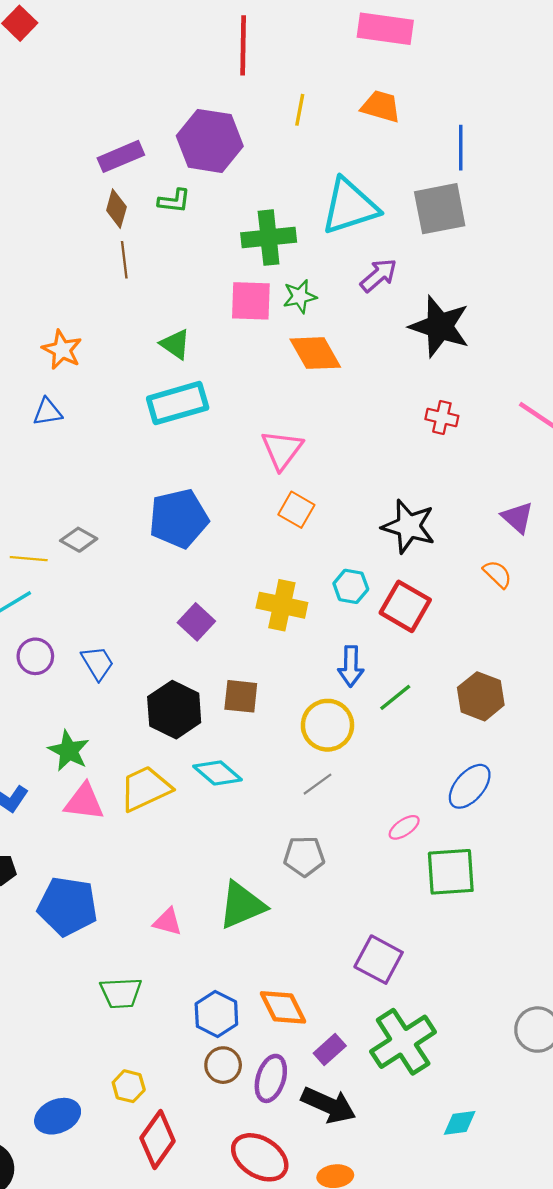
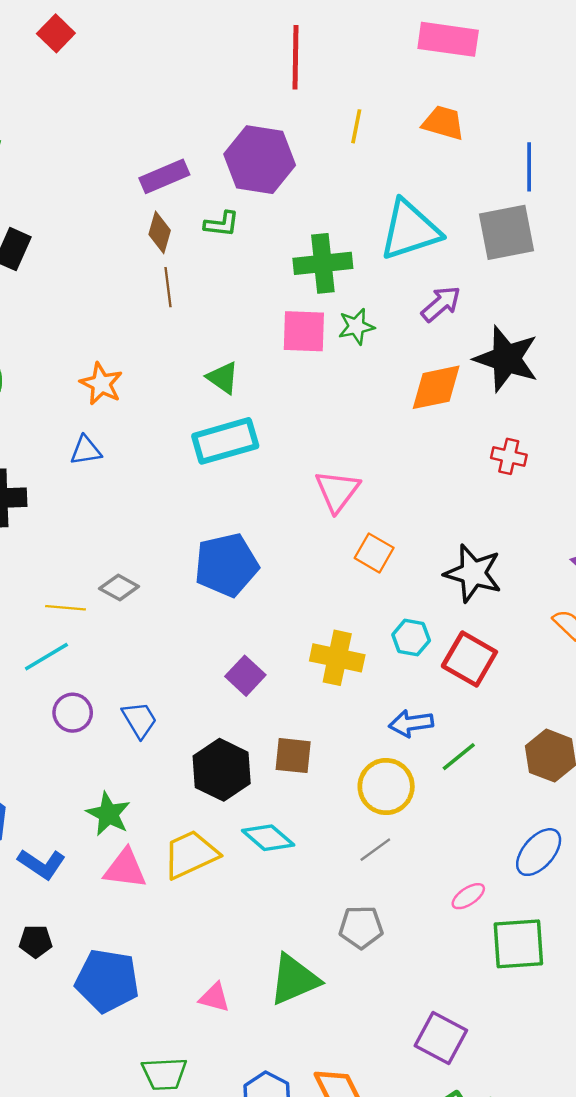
orange diamond: (315, 353) -> (436, 387), moved, turned -72
orange square: (296, 510) -> (374, 553), moved
blue arrow: (351, 666) -> (411, 723), turned 81

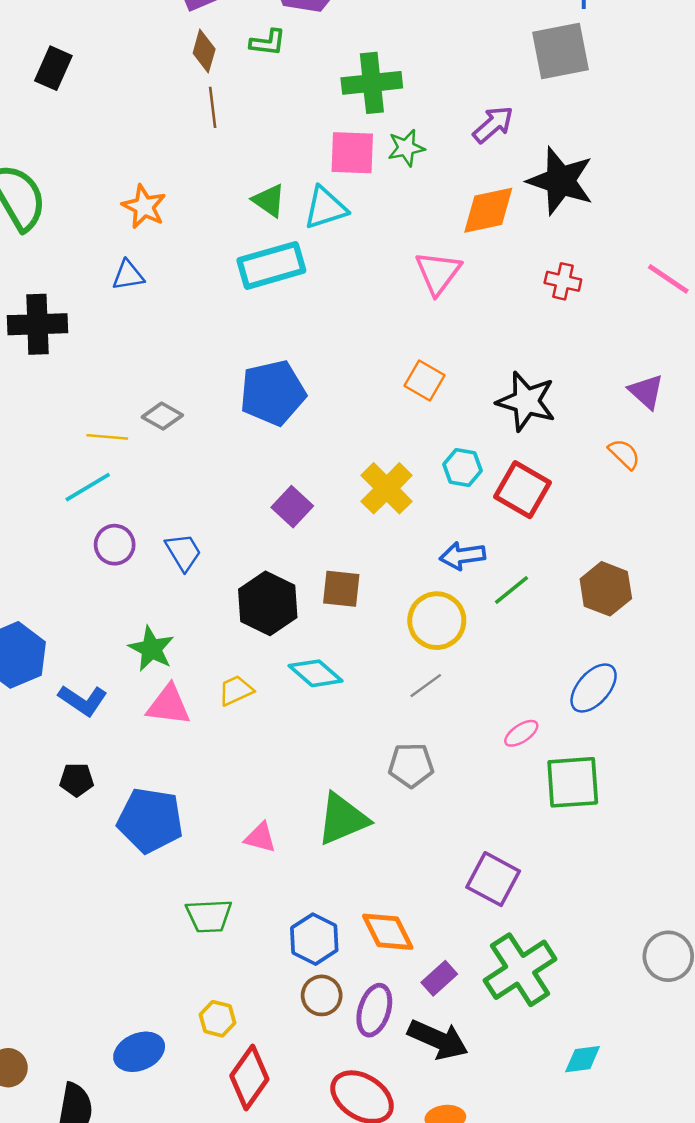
cyan triangle: (410, 230) -> (325, 208), moved, size x0.7
pink triangle: (337, 491) -> (438, 273), moved
yellow cross: (337, 658) -> (387, 488), turned 33
yellow trapezoid: (191, 854) -> (236, 690), size x0.6

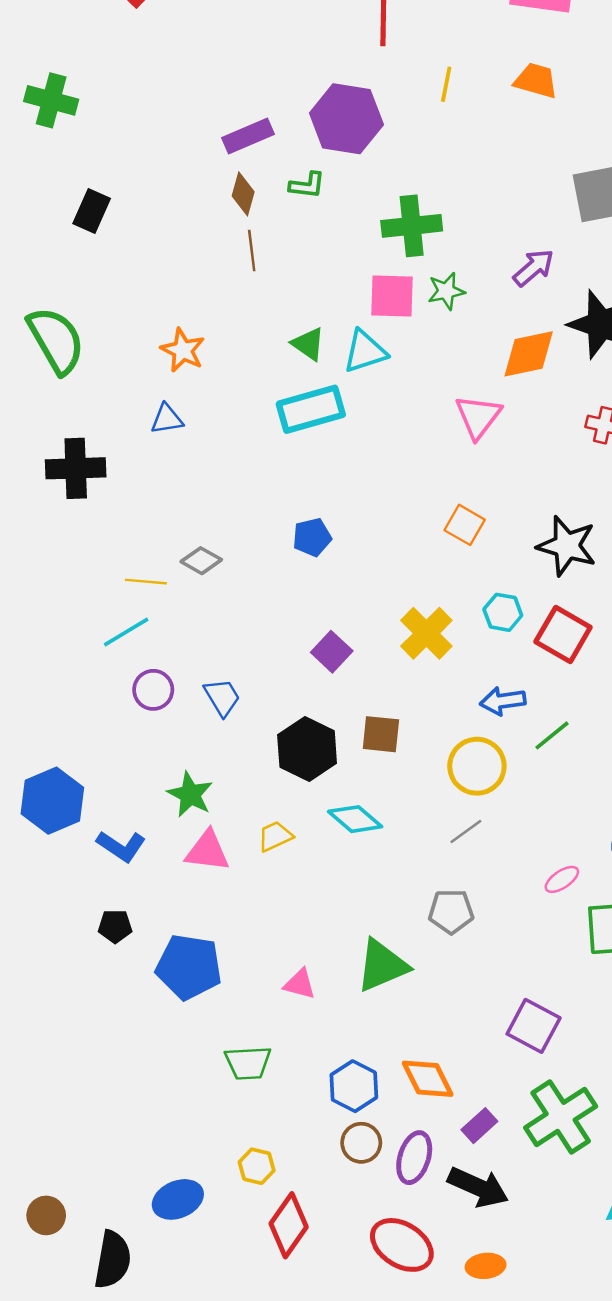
blue pentagon: (273, 393) -> (312, 537), size x0.6

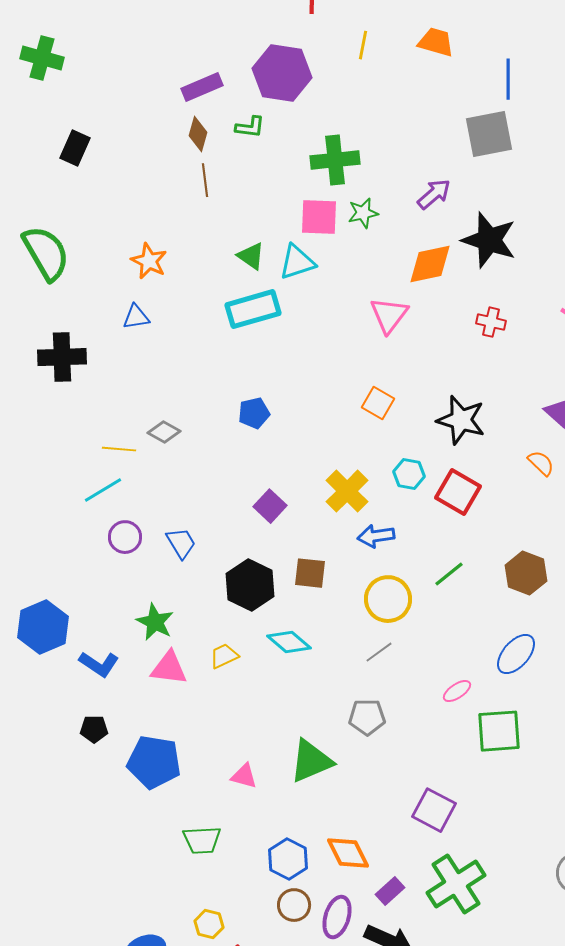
blue arrow: (503, 701) -> (376, 536), moved

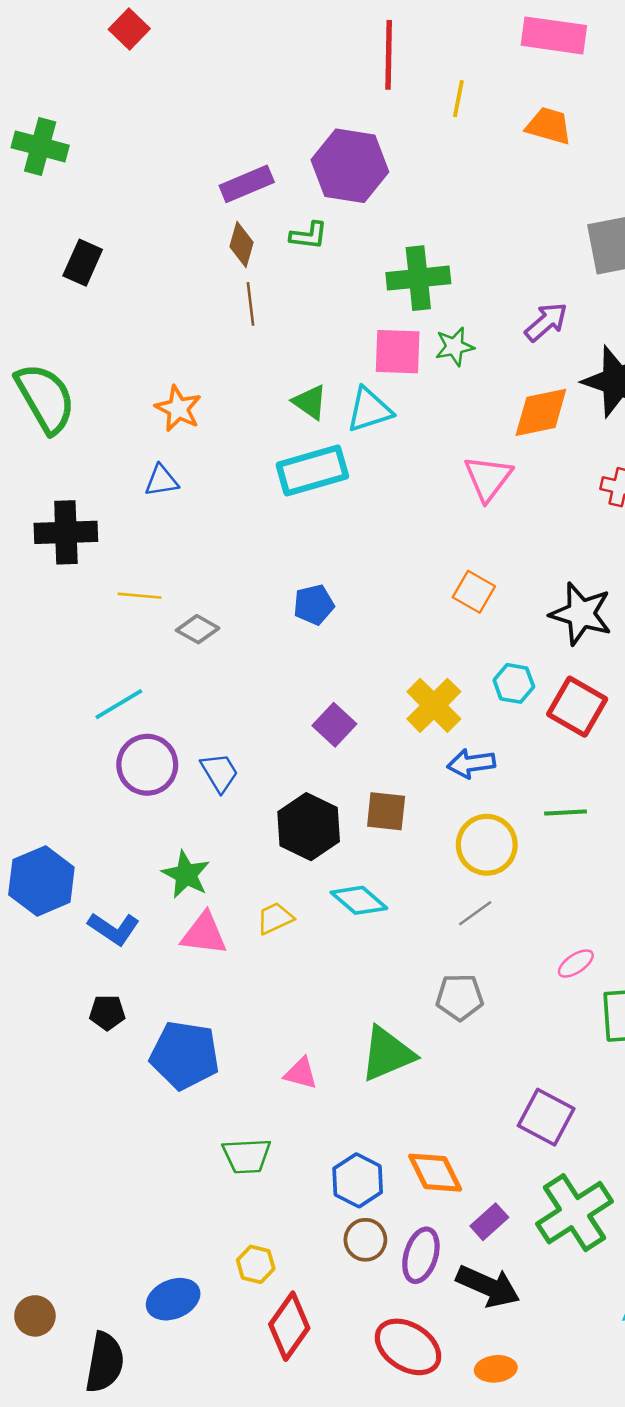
yellow line: (363, 45) -> (458, 99), moved
yellow line: (119, 449) -> (140, 596), moved
purple circle: (125, 537) -> (147, 765), size x1.4
green line: (449, 574) -> (565, 813), turned 36

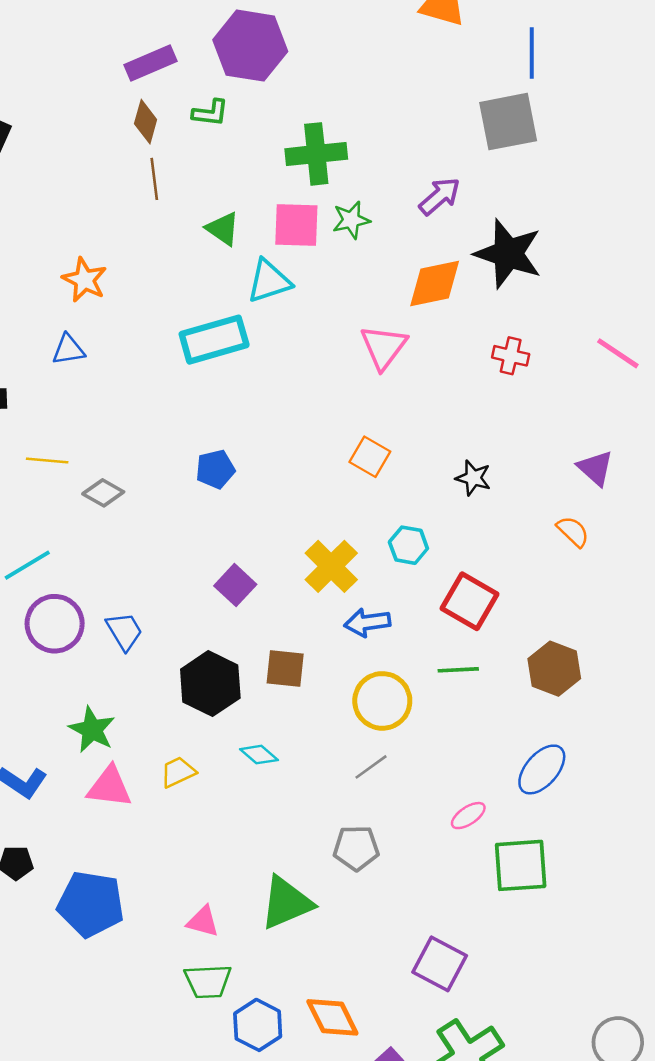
green triangle: (310, 402) -> (223, 229), moved
black star: (581, 614) -> (473, 478), size x0.6
red square: (577, 707) -> (470, 601), moved
cyan diamond: (359, 900) -> (259, 755), size x0.7
green trapezoid: (247, 1156) -> (208, 981), moved

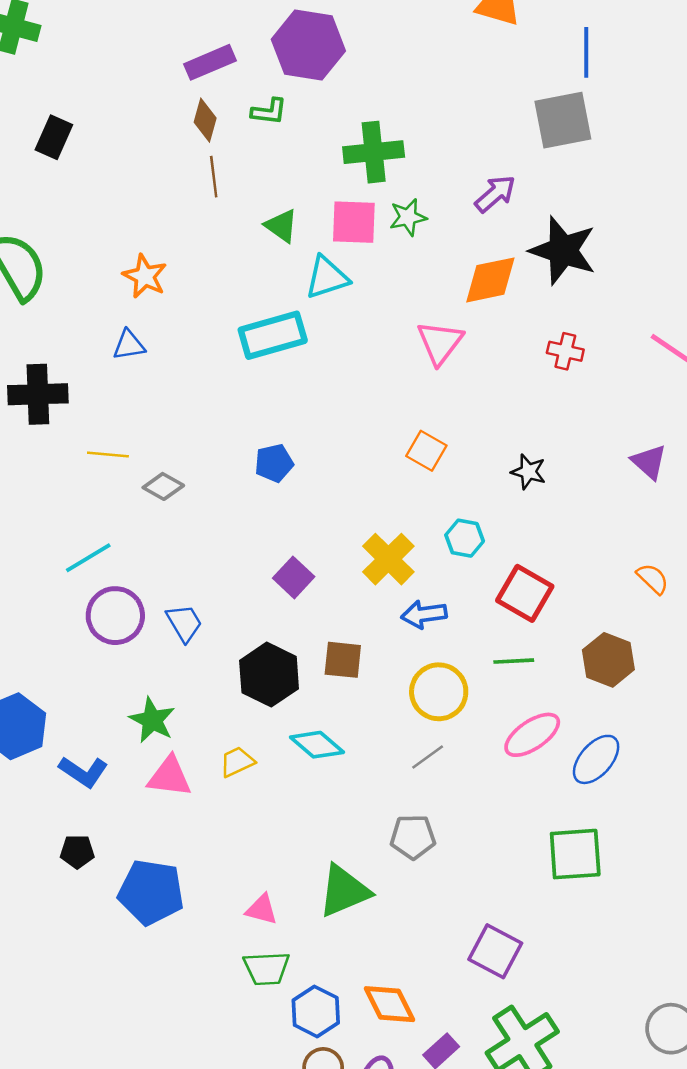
orange semicircle: (573, 531) -> (653, 579), moved
cyan diamond: (259, 755) -> (317, 745), size x1.4
pink ellipse: (468, 816) -> (532, 735), moved, size x1.6

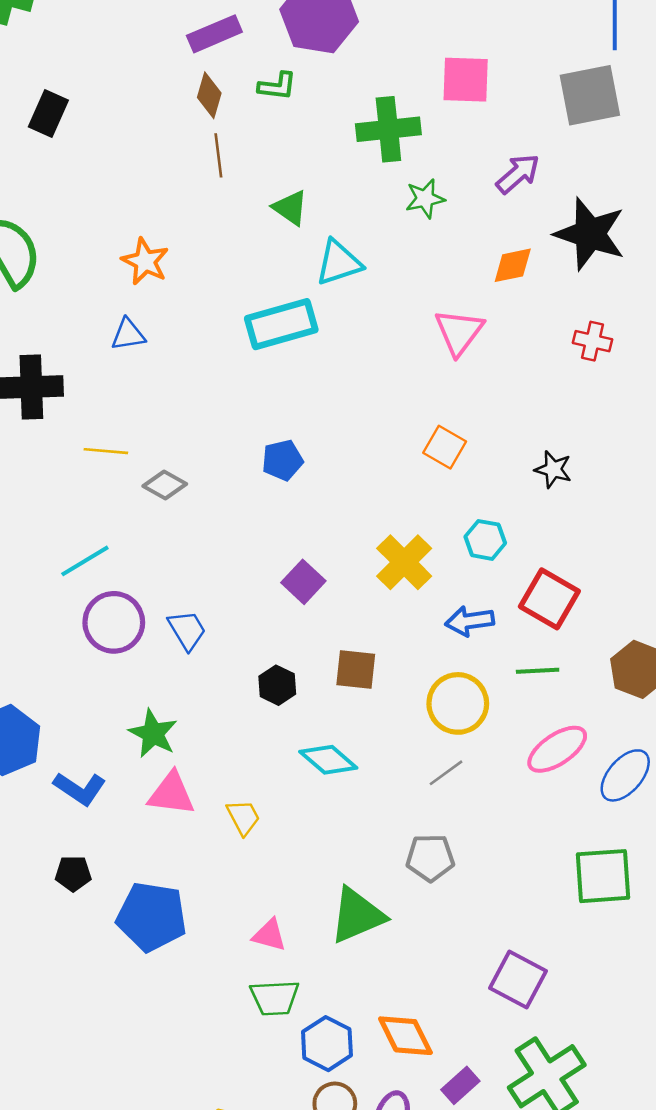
pink square: (354, 222) -> (466, 80), moved
orange diamond: (490, 280) -> (513, 265), size x0.7
blue arrow: (424, 614) -> (470, 621), moved
black hexagon: (269, 675) -> (277, 685), size x0.6
yellow trapezoid: (237, 762) -> (243, 817), moved, turned 87

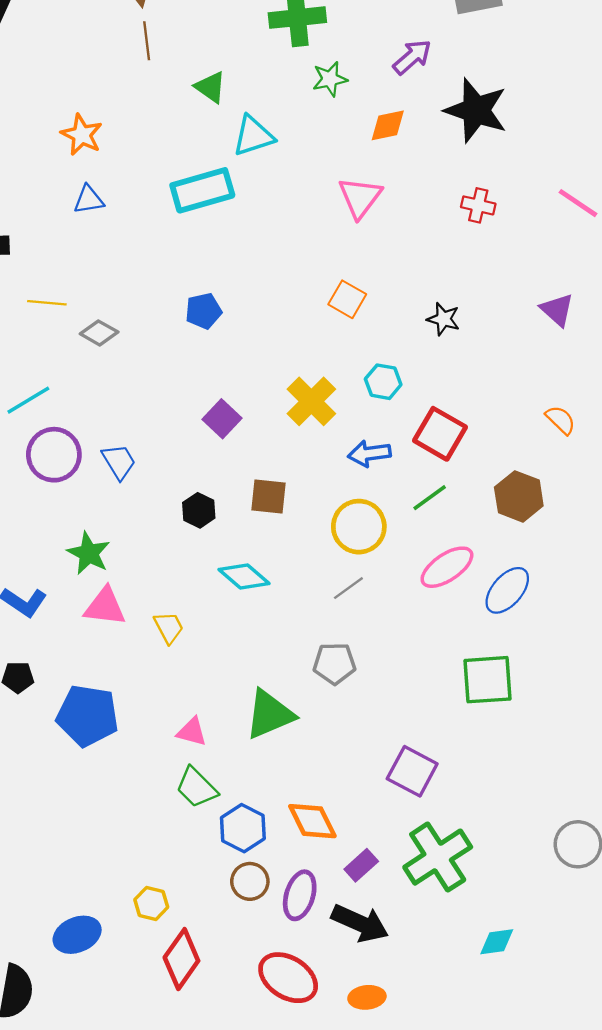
orange diamond: (513, 265) -> (388, 125), moved
blue triangle: (128, 335) -> (89, 200), moved
green line: (538, 671) -> (430, 498), turned -33
green trapezoid: (275, 998) -> (197, 787), turned 48

